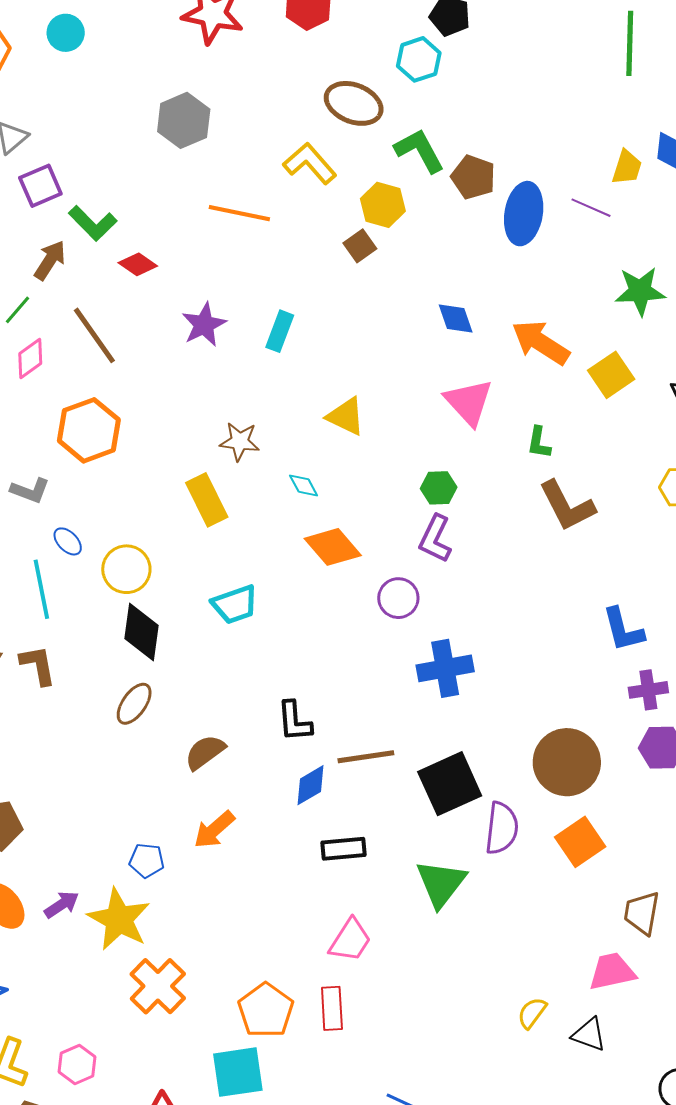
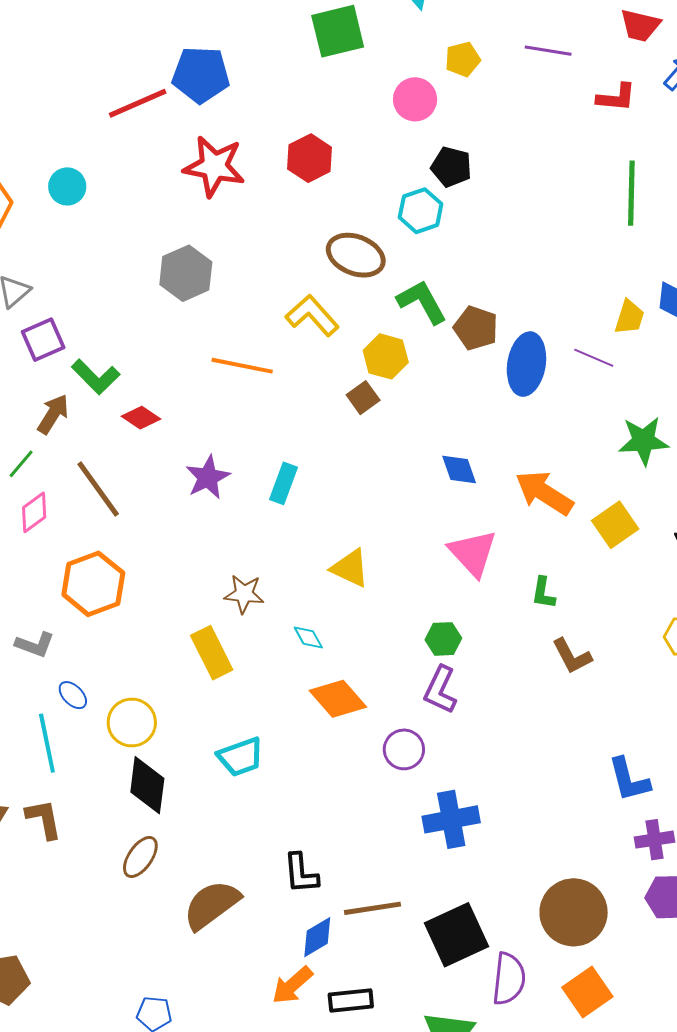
brown L-shape: (567, 506) -> (572, 656), size x0.7
brown semicircle: (205, 752) -> (212, 905), size x1.4
orange arrow: (214, 830) -> (292, 985), moved

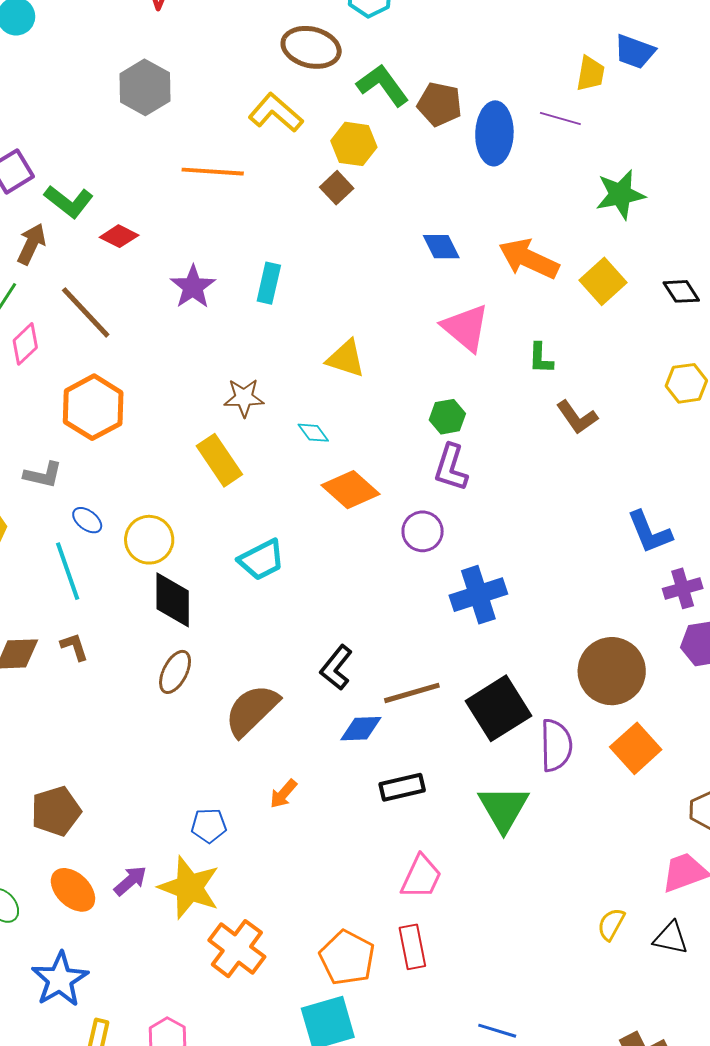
brown L-shape: (44, 819) -> (74, 647), size x0.7
black L-shape: (301, 873) -> (336, 668), turned 51
blue diamond: (317, 937) -> (361, 729), turned 36
orange arrow: (292, 985) -> (283, 794), moved, size x0.7

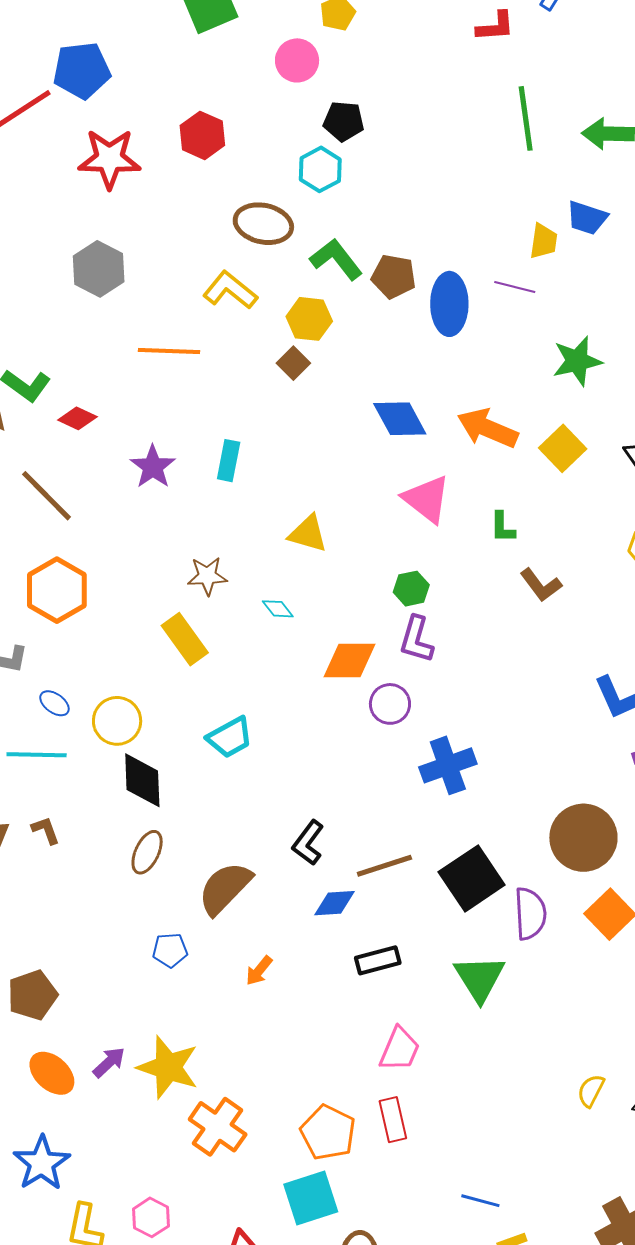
blue diamond: (441, 247) -> (400, 419), size x1.4
orange diamond: (351, 490) -> (349, 661), moved, turned -40
cyan line: (68, 571) -> (37, 755), turned -68
blue pentagon: (209, 826) -> (170, 950), moved

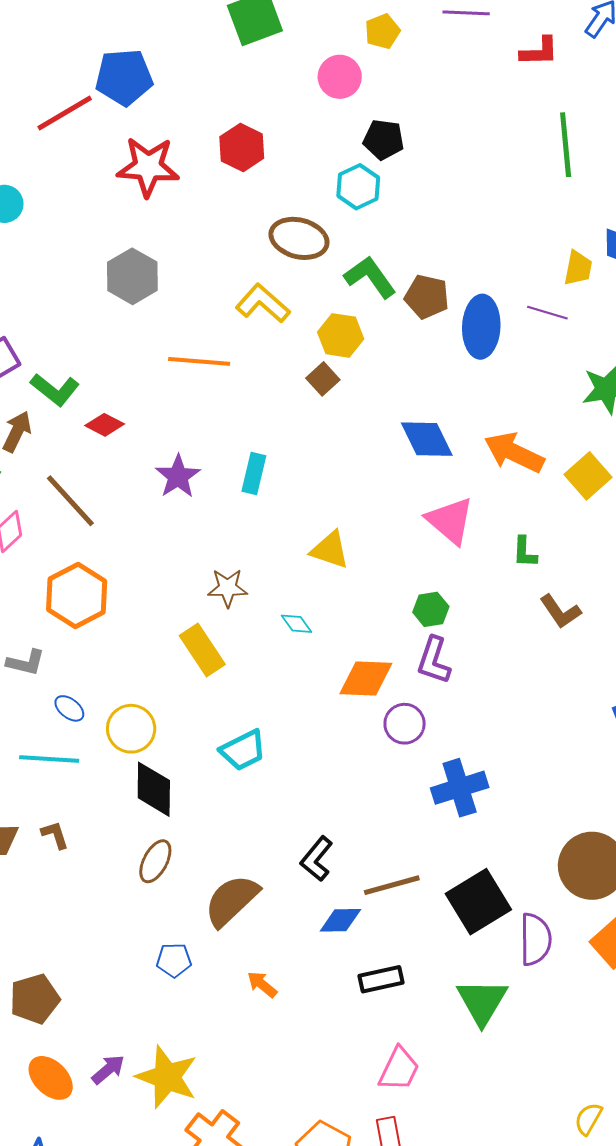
orange arrow: (259, 971) -> (262, 984), turned 88

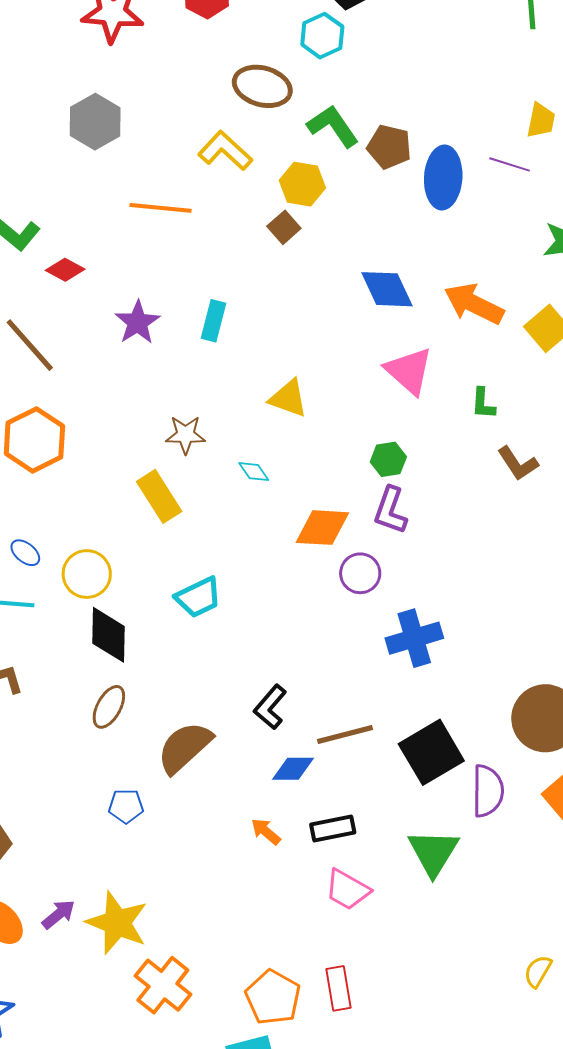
orange arrow: (262, 984) -> (266, 832), moved
pink trapezoid: (399, 1069) -> (348, 890), moved, turned 93

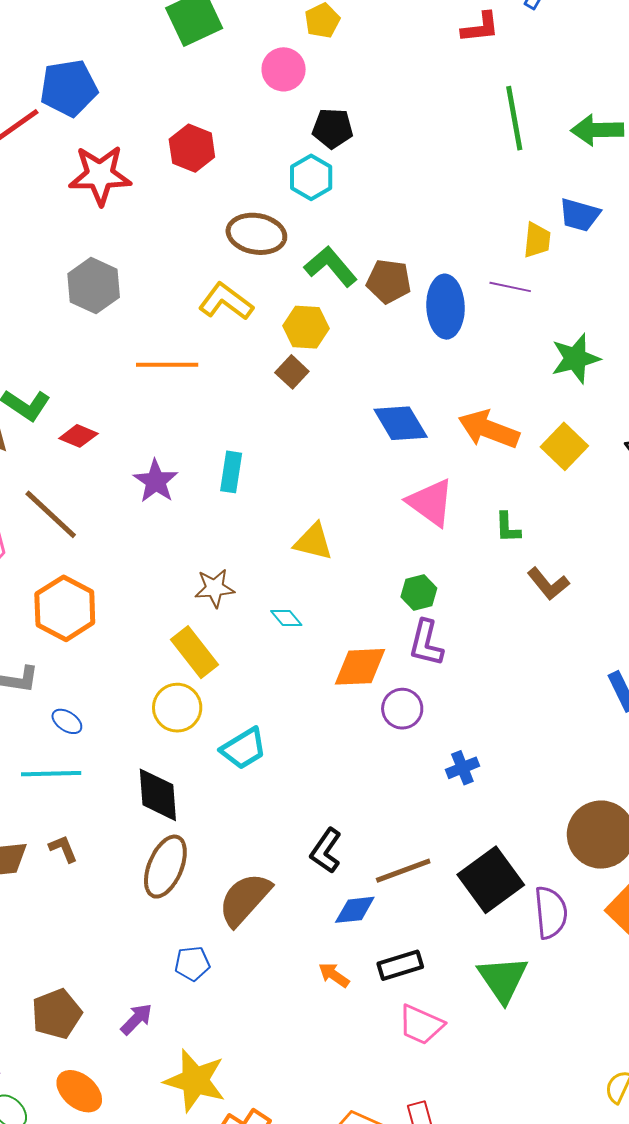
yellow circle: (87, 574) -> (177, 708), moved
blue cross: (414, 638) -> (462, 768), size x0.6
brown ellipse: (109, 707) -> (165, 867), size x1.4
purple arrow: (58, 914) -> (136, 1019), moved

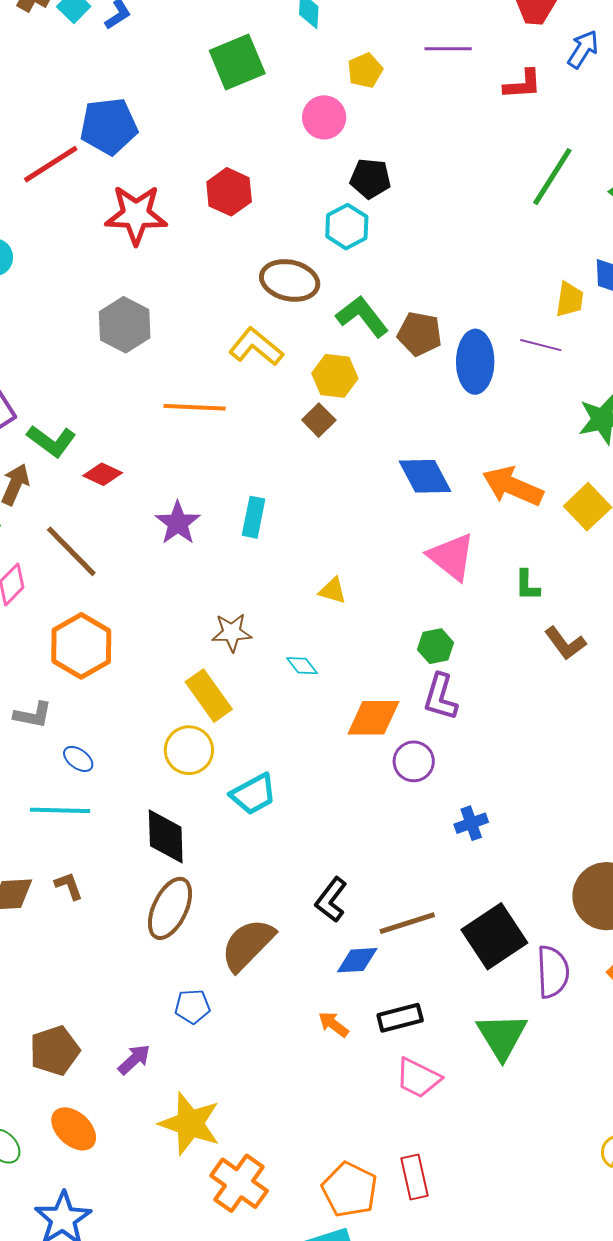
green line: (514, 118) -> (552, 177), turned 40
yellow triangle: (313, 542) -> (333, 591), size x0.7

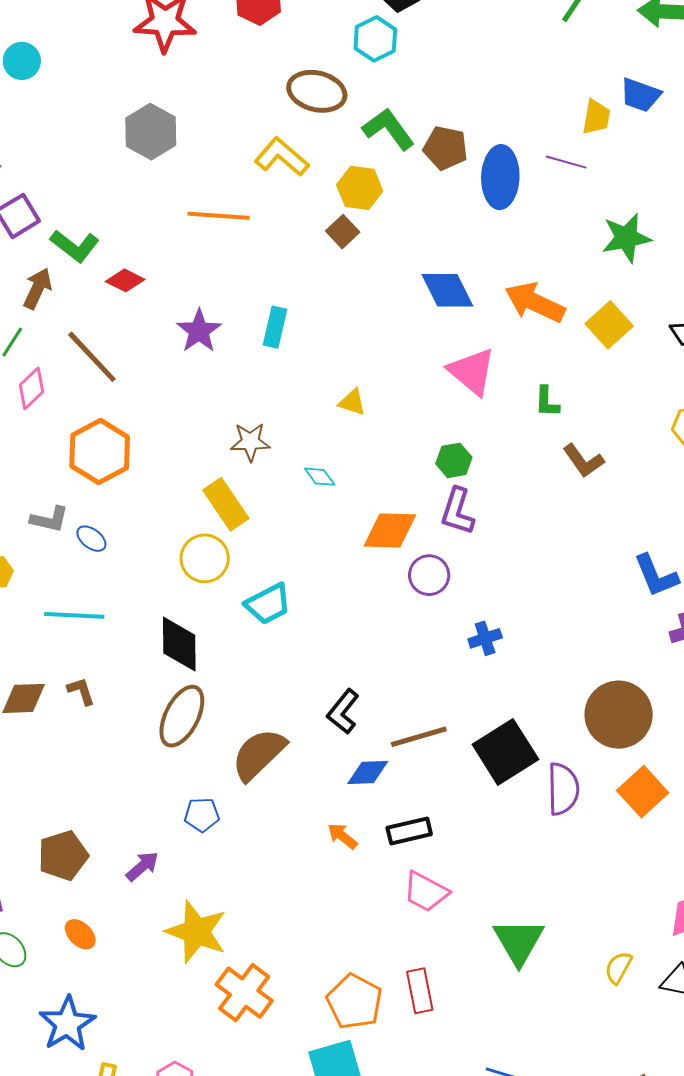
blue ellipse: (78, 759) -> (91, 539), moved
green triangle: (502, 1036) -> (519, 942), moved
orange ellipse: (74, 1129) -> (80, 934), size x0.7

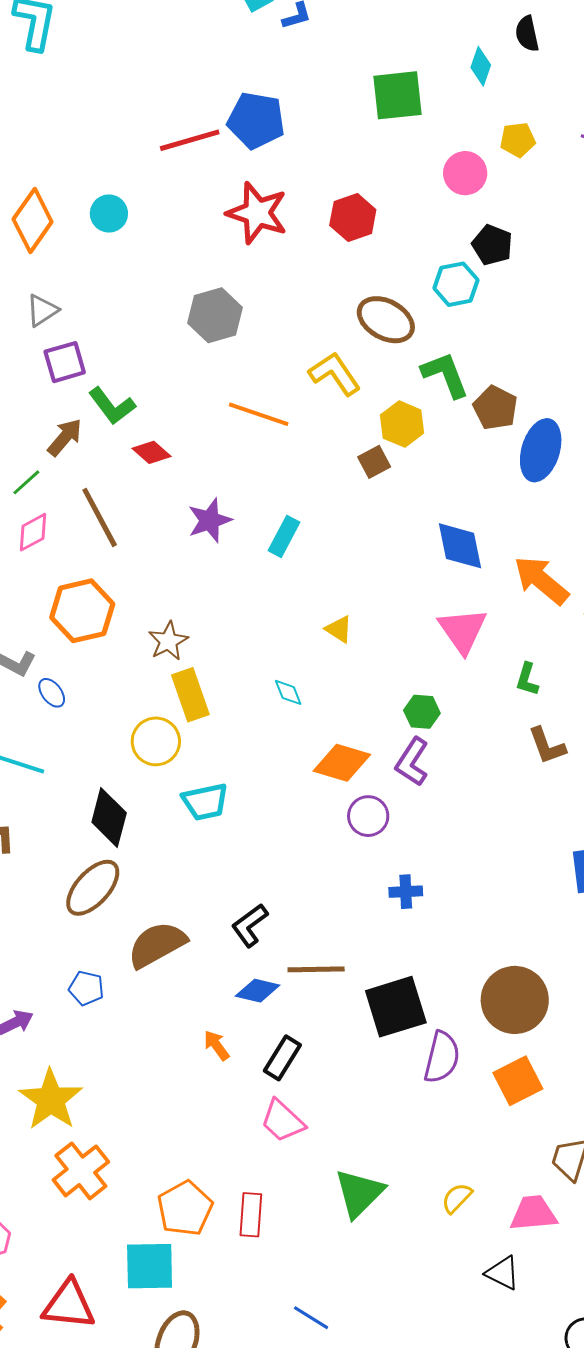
brown star: (250, 442) -> (168, 641), moved, turned 30
black rectangle: (409, 831) -> (282, 1058), turned -60
yellow semicircle: (618, 968) -> (457, 1198), moved

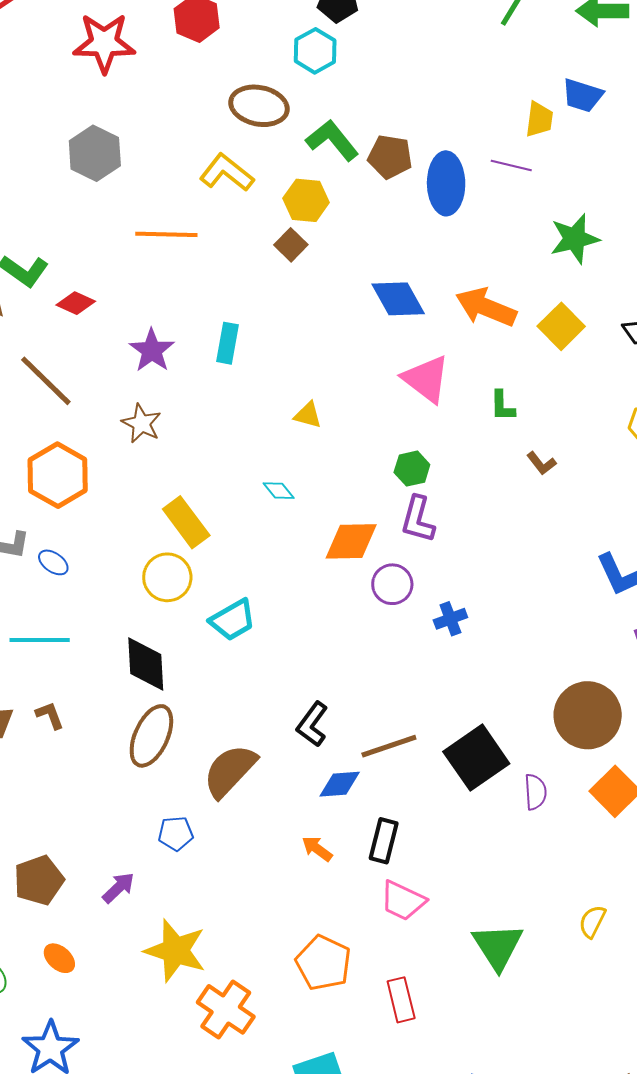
brown star: (168, 641) -> (141, 423), moved
brown L-shape: (547, 746) -> (541, 463), size x0.7
blue cross: (406, 892) -> (450, 619), moved
purple semicircle: (442, 1057) -> (535, 792), size x0.7
orange pentagon: (185, 1208) -> (323, 963), moved

